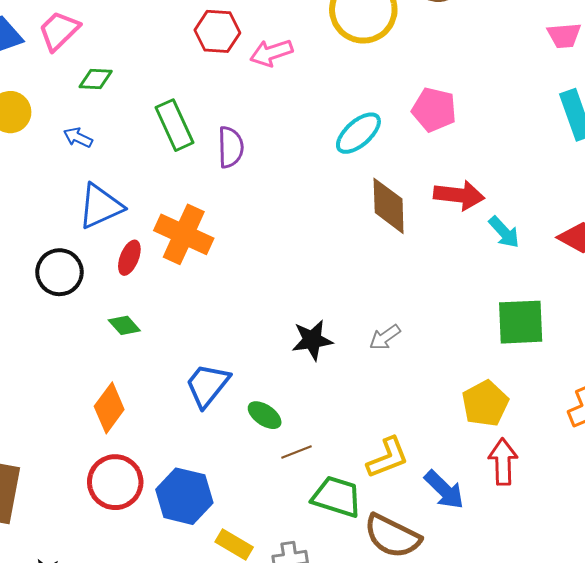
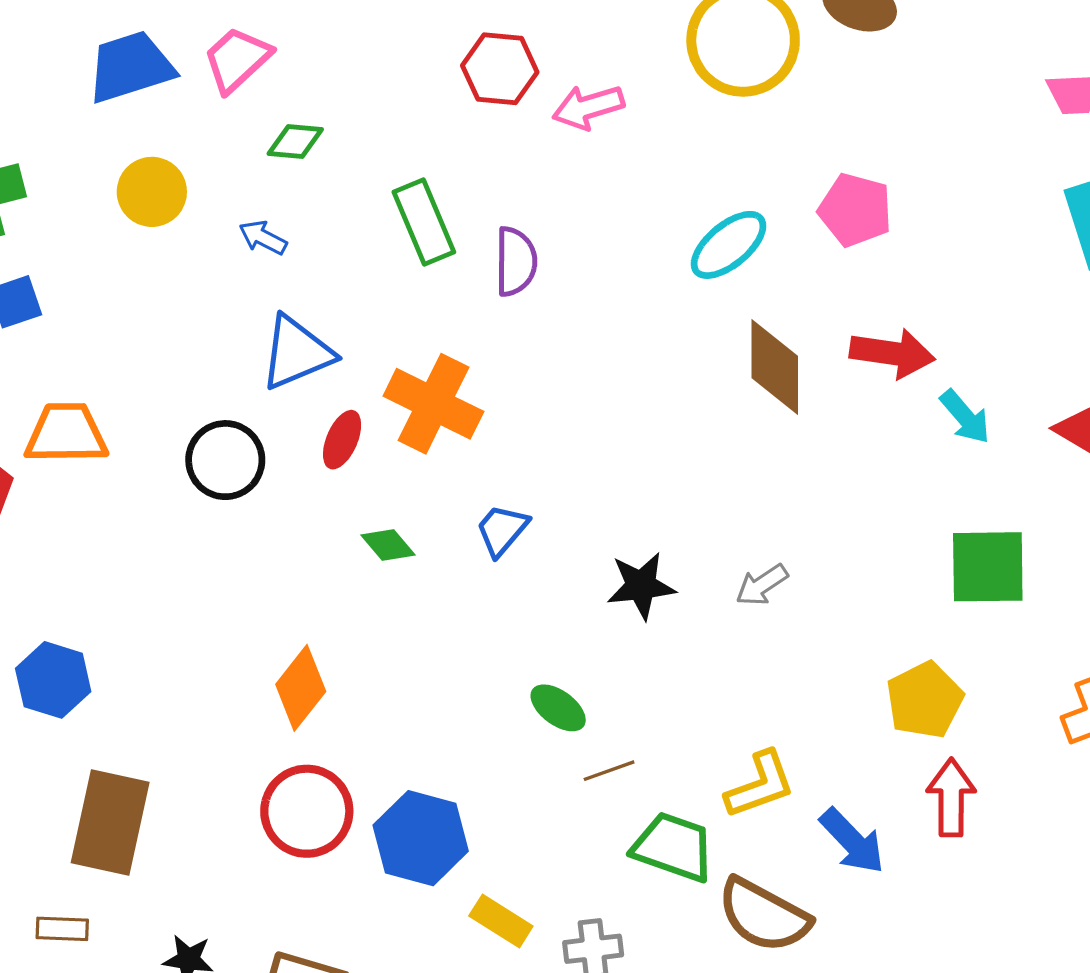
green diamond: (124, 325) -> (388, 545), moved
blue trapezoid: (207, 385) -> (502, 530), moved, size x0.7

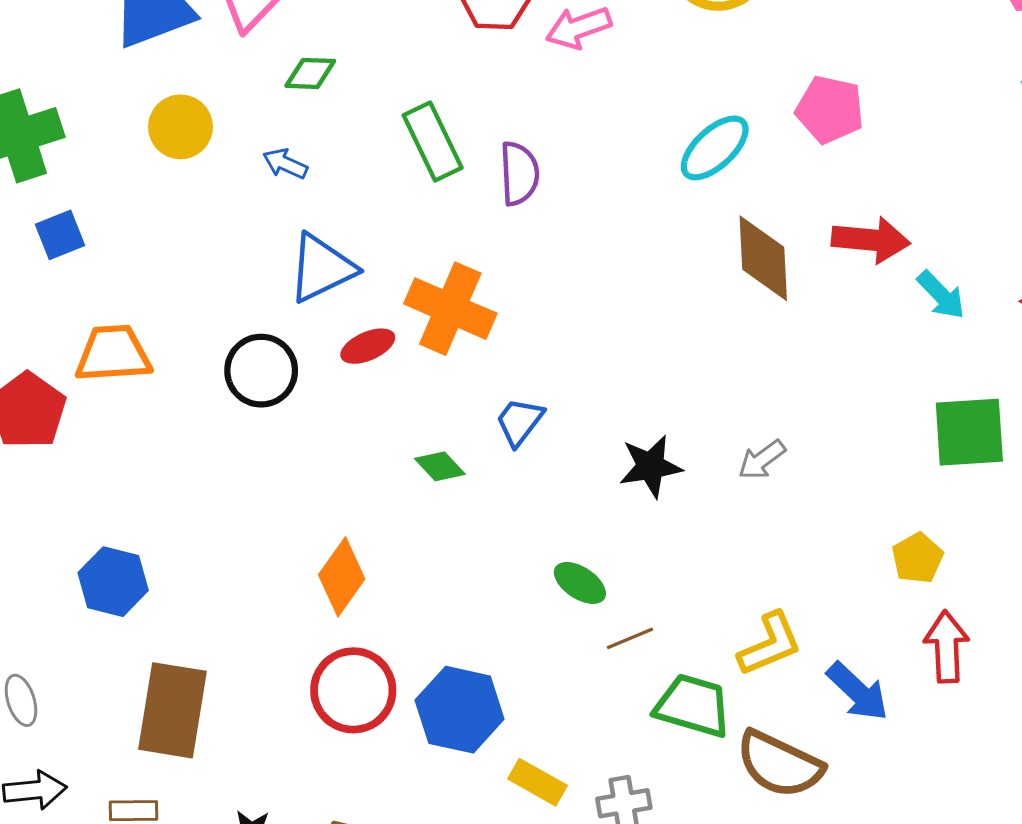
red ellipse: (342, 440) -> (368, 346), turned 46
green diamond: (388, 545) -> (440, 466), moved
yellow pentagon: (925, 700) -> (917, 558), size x0.7

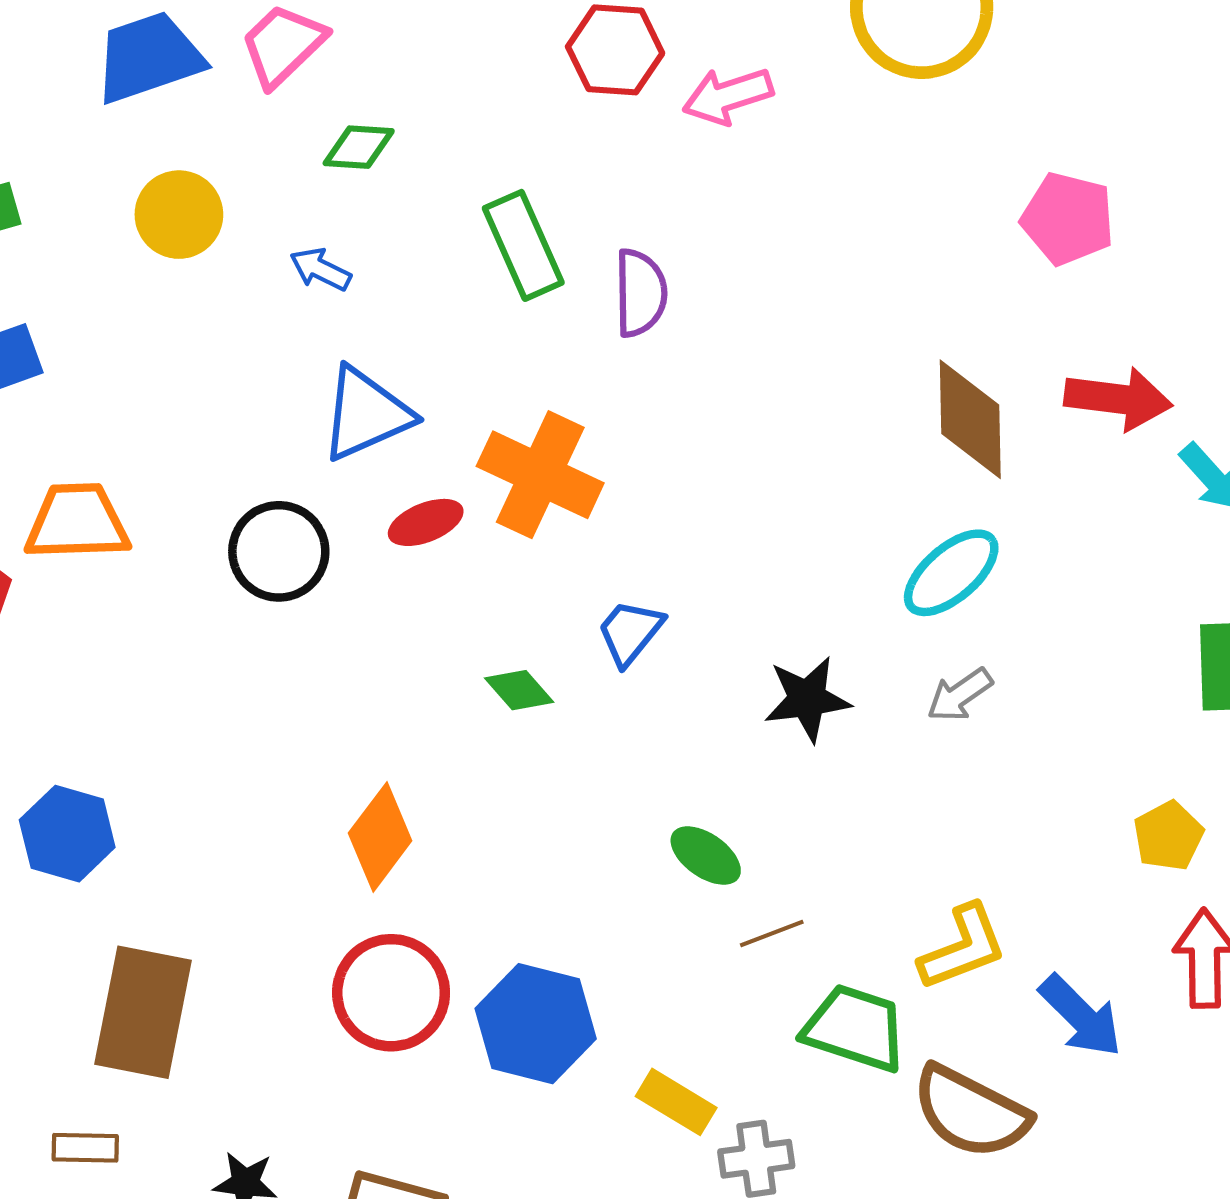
cyan ellipse: (715, 148) -> (951, 573), moved
yellow rectangle: (538, 782) -> (676, 1102), moved

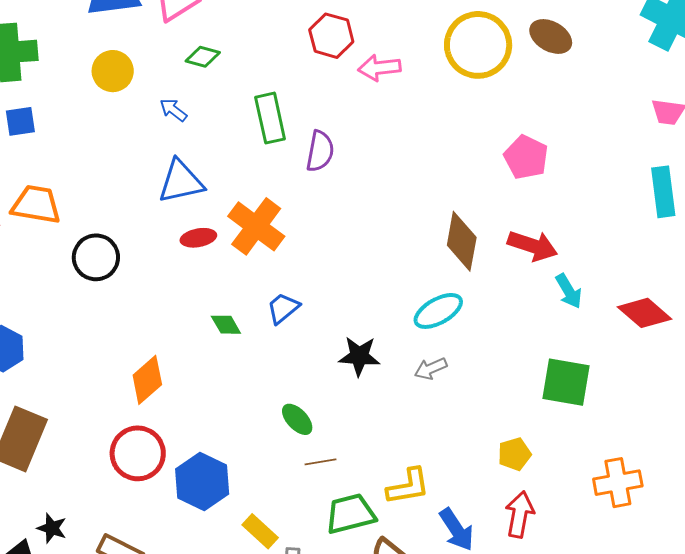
black circle: (279, 551) -> (96, 257), moved
green trapezoid: (855, 1028) -> (350, 514), turned -44

